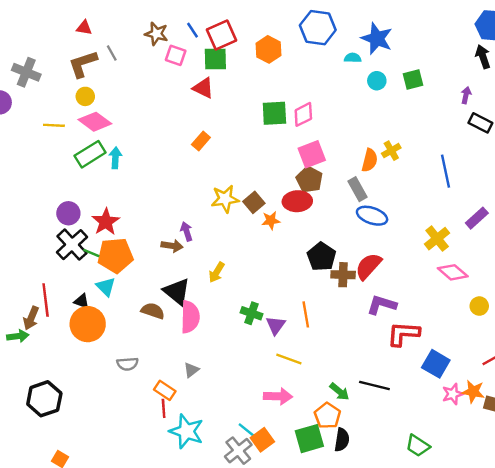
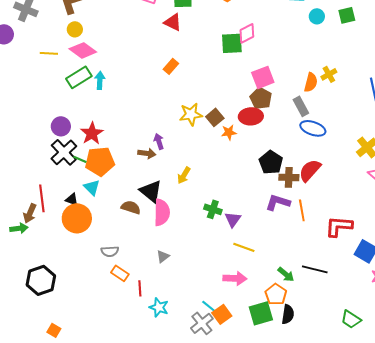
pink diamond: (303, 114) -> (247, 33), moved
purple L-shape: (382, 305) -> (278, 202), moved
orange line: (306, 314) -> (302, 210), moved
orange rectangle: (165, 390) -> (120, 273), moved
cyan star: (186, 431) -> (159, 307), size x0.7

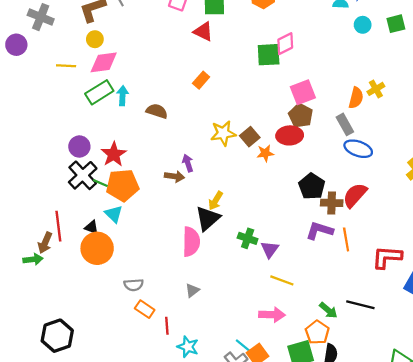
pink diamond: (83, 50) -> (104, 62), turned -44
black triangle: (151, 191) -> (208, 218), moved, turned 40
brown semicircle: (131, 207) -> (157, 111), moved
black hexagon: (41, 280) -> (57, 336), moved

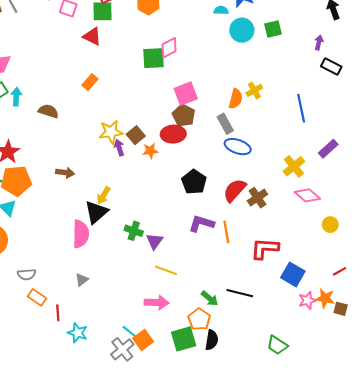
cyan circle: (363, 25) -> (242, 30), size x1.5
purple arrow: (188, 163) -> (119, 148), moved
brown cross: (332, 203) -> (257, 198), moved, turned -36

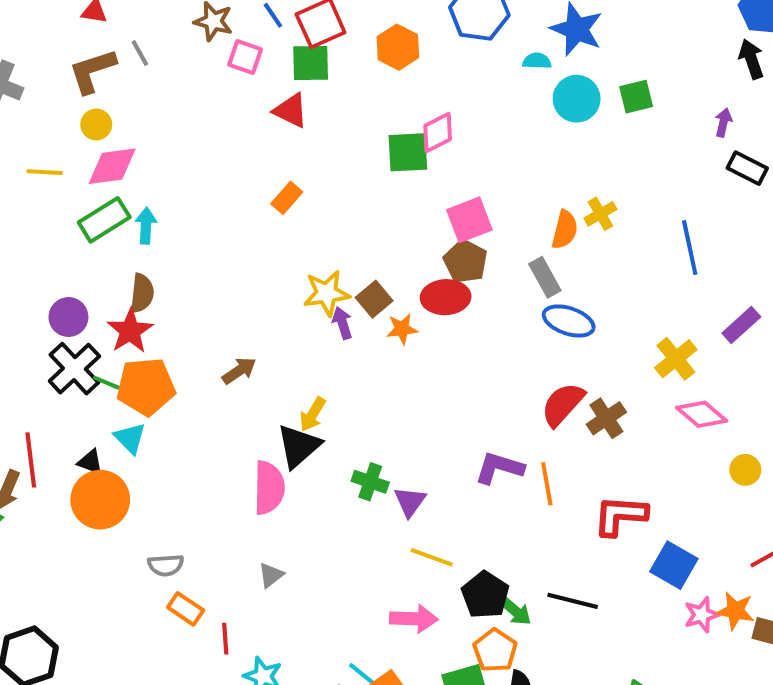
brown semicircle: (48, 111) -> (142, 293), moved, turned 78
brown arrow: (65, 173) -> (239, 371), turned -42
black pentagon: (194, 182) -> (485, 595), moved

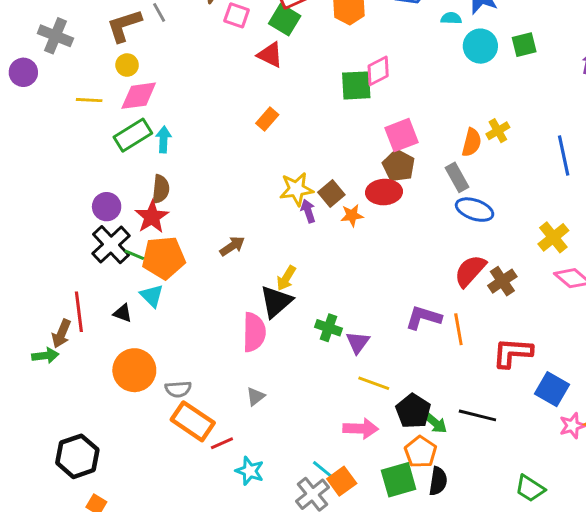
green square: (311, 63) -> (285, 20), turned 32
orange circle: (100, 500) -> (134, 370), moved
orange rectangle: (186, 609) -> (193, 421), size x1.6
red line: (225, 639) -> (222, 443), turned 70

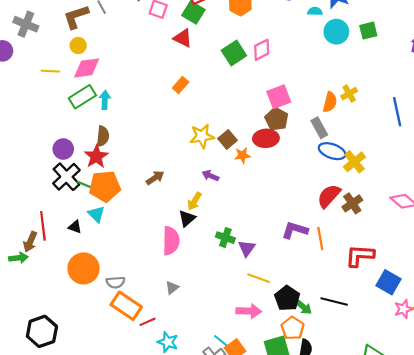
green square: (356, 85) -> (234, 53), moved, turned -30
purple arrow: (308, 211) -> (210, 176), moved, turned -49
yellow cross: (553, 237) -> (354, 162), moved
black triangle: (276, 302) -> (187, 218), size x0.7

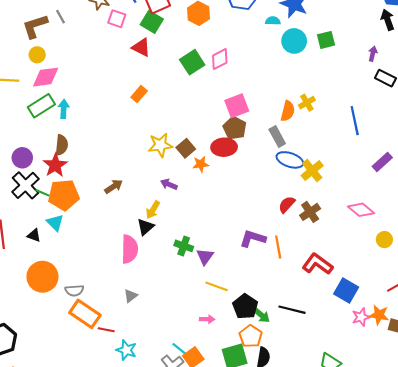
red semicircle: (329, 196) -> (287, 205), size x0.7
red L-shape: (360, 256) -> (317, 264), turned 32
pink arrow: (249, 311) -> (207, 319), size x0.6
red line: (148, 322) -> (106, 330), turned 35

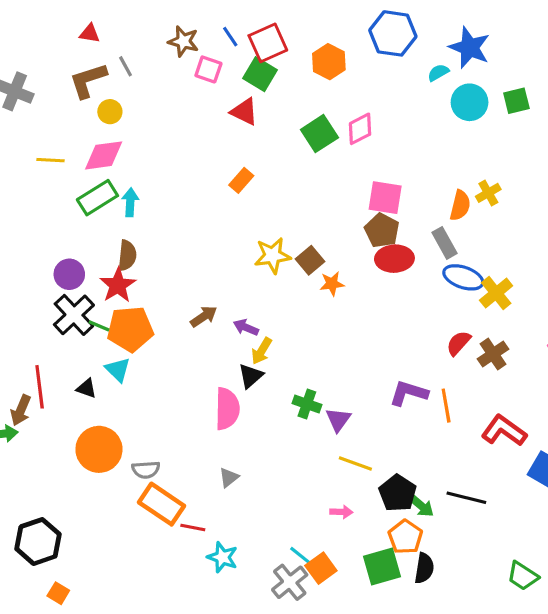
cyan semicircle: (273, 21) -> (438, 73), turned -32
yellow circle: (37, 55) -> (110, 112), moved
pink square: (237, 106) -> (385, 198), turned 30
red ellipse: (224, 147) -> (394, 259), moved
purple arrow: (169, 184) -> (246, 327), moved

